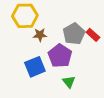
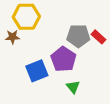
gray pentagon: (74, 34) -> (78, 36), turned 30
brown star: (40, 35) -> (12, 37), moved

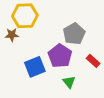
gray pentagon: (78, 36) -> (74, 34), turned -30
red rectangle: (98, 37) -> (93, 61), moved

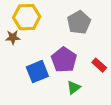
gray pentagon: (74, 34) -> (79, 22), moved
green triangle: (69, 82) -> (74, 88), turned 32

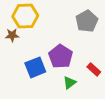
gray pentagon: (79, 22) -> (87, 21), moved
red rectangle: (99, 65) -> (94, 69), moved

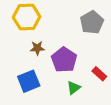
brown star: (12, 35) -> (37, 48), moved
blue square: (35, 67) -> (29, 81), moved

